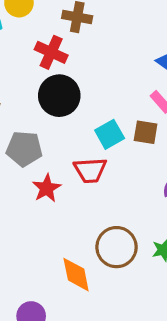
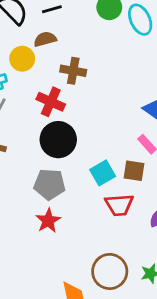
gray pentagon: (24, 149) -> (50, 184), moved
red trapezoid: (90, 170) -> (119, 205), moved

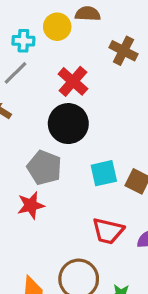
brown cross: (73, 71) -> (123, 51), moved
red trapezoid: (119, 205) -> (108, 231), moved

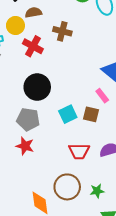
red cross: (73, 81) -> (33, 46), moved
red star: (31, 205) -> (25, 146), turned -30

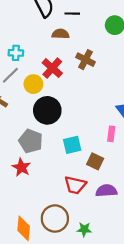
yellow circle: (15, 25) -> (33, 84), moved
pink rectangle: (102, 96) -> (111, 134), turned 32
brown square: (91, 114) -> (95, 161), moved

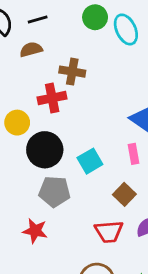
red cross: (52, 68) -> (52, 98), moved, turned -35
gray pentagon: (31, 141) -> (55, 191), moved
cyan square: (72, 145) -> (90, 161), moved
brown square: (95, 161) -> (124, 194), turned 35

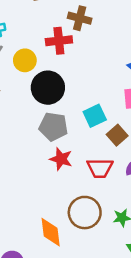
cyan square: (90, 161) -> (95, 116), moved
red star: (35, 231) -> (61, 159), moved

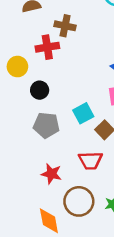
black circle: (48, 88) -> (40, 90), size x0.6
red star: (61, 159) -> (51, 174), moved

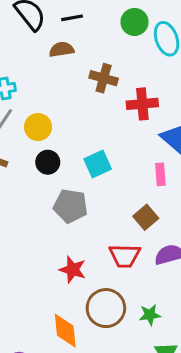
red cross: (47, 47) -> (142, 104), moved
black circle: (40, 90) -> (48, 162), moved
cyan square: (83, 113) -> (98, 164), moved

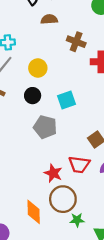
yellow circle: (38, 127) -> (38, 68), moved
red star: (73, 270) -> (53, 173), moved
green star: (150, 315) -> (77, 220), moved

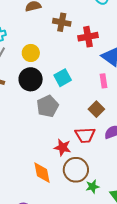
black circle: (33, 96) -> (31, 79), size x1.5
gray pentagon: (45, 127) -> (48, 106), turned -30
orange diamond: (34, 212) -> (42, 173), moved

